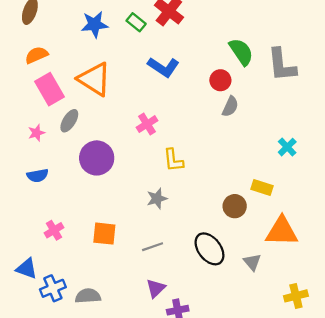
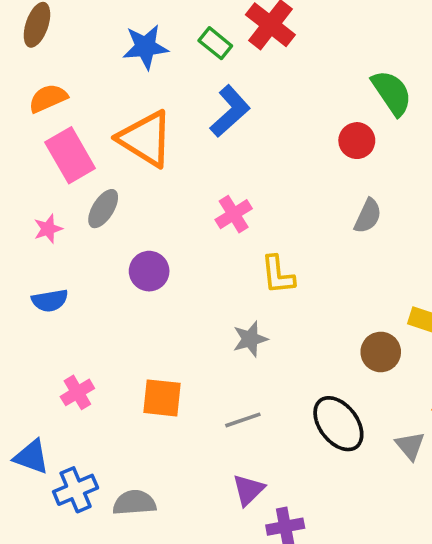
blue L-shape: (163, 67) -> (230, 111), moved, turned -76
gray semicircle: (230, 107) -> (368, 216), moved
purple circle: (97, 158) -> (149, 271), size x0.7

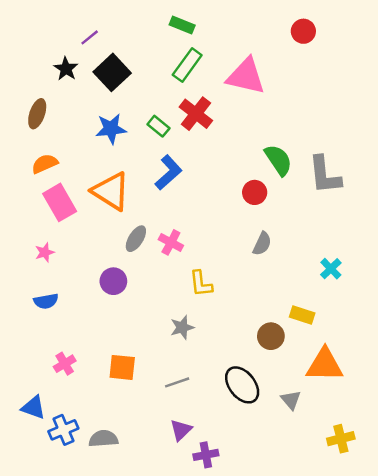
gray ellipse: (103, 209) -> (136, 239), moved
pink cross: (234, 214) -> (171, 242), turned -30

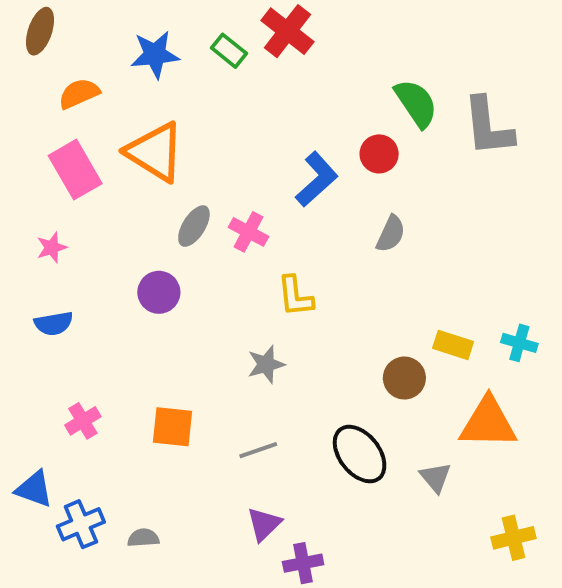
orange semicircle: (45, 164) -> (79, 94), moved
blue L-shape: (168, 172) -> (317, 179), moved
cyan cross: (331, 269) -> (519, 343), moved, turned -30
gray semicircle: (103, 439) -> (143, 538), size x0.7

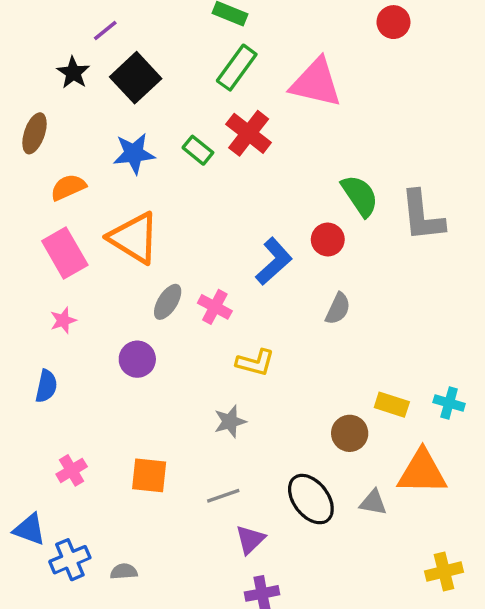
pink star: (52, 247) -> (63, 320), moved
yellow L-shape: (295, 296) -> (255, 363), turned -69
blue semicircle: (54, 323) -> (46, 386), turned -68
gray triangle: (436, 477) -> (373, 502), moved, turned -40
purple triangle: (264, 524) -> (250, 539), moved

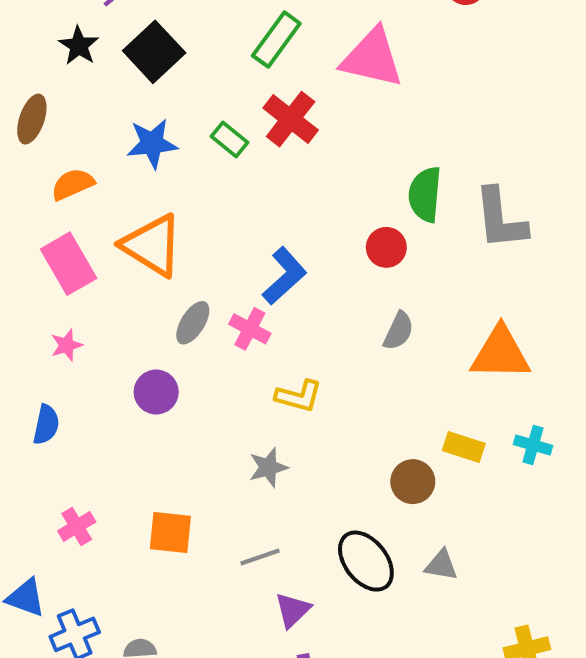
green semicircle: (360, 196) -> (425, 194), turned -141
blue L-shape: (274, 261) -> (284, 276), moved
orange triangle: (422, 472) -> (500, 353), moved

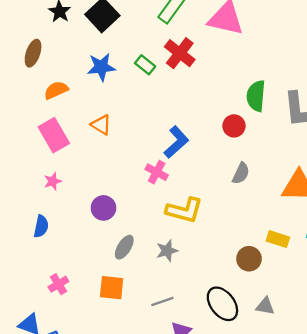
orange triangle: (152, 245) -> (101, 125), size x0.6
gray ellipse: (193, 323) -> (124, 247), moved
yellow L-shape: (299, 396) -> (184, 210), size x1.4

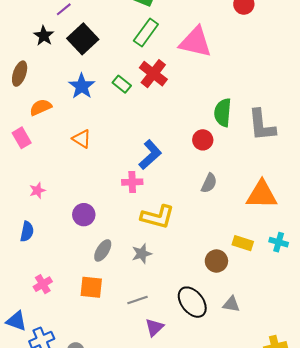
blue star: (101, 67) -> (82, 86), turned -30
pink rectangle: (54, 135) -> (22, 138), moved, size x0.7
pink cross: (157, 172) -> (132, 182), turned -30

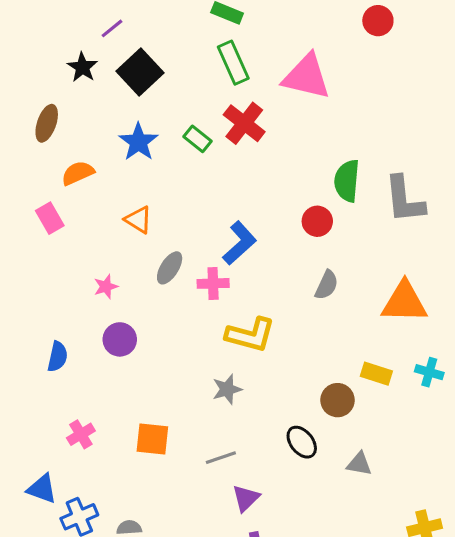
green rectangle: (146, 33) -> (233, 63), turned -60
pink star: (37, 190) -> (106, 287), moved
purple circle: (84, 215) -> (120, 339), moved
gray ellipse: (103, 250) -> (170, 268), moved
black ellipse: (192, 302) -> (302, 442), moved, size x0.7

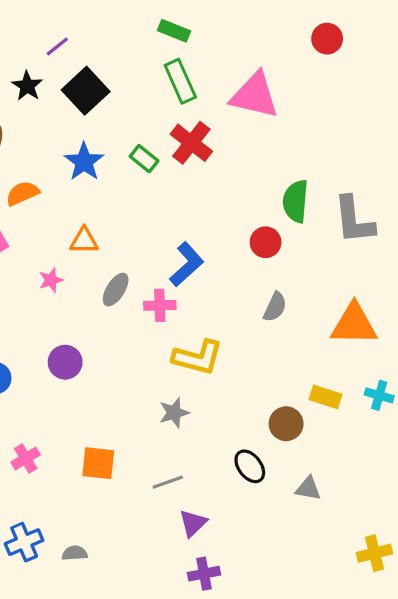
orange triangle: (138, 220) -> (84, 241), turned -32
pink star: (106, 287) -> (51, 280), moved

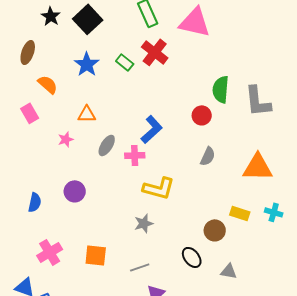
orange semicircle: (22, 193) -> (48, 84), turned 65
pink cross: (26, 458) -> (50, 252), size x1.4

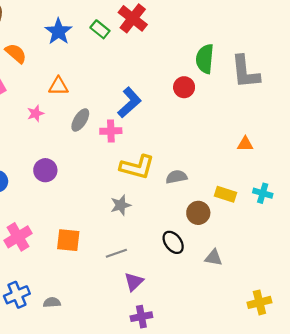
gray semicircle: (208, 156) -> (176, 177), moved, turned -126
orange triangle: (258, 167) -> (245, 144), size x0.5

